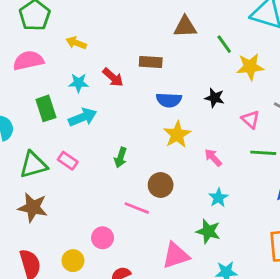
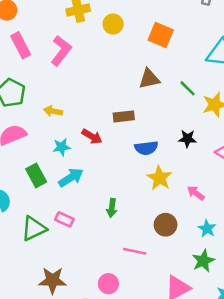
brown circle: (161, 185) -> (166, 225), moved
brown star: (33, 207) -> (52, 280), moved
green star: (208, 231) -> (203, 261), turned -30

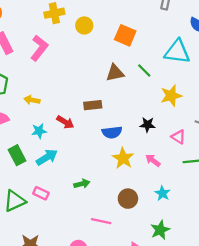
green line: (187, 88) -> (144, 70), moved
pink arrow: (196, 193) -> (153, 160), moved
green arrow: (112, 208) -> (82, 184), turned -112
cyan star: (207, 229) -> (163, 193), moved

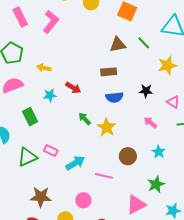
brown rectangle: (93, 105) -> (109, 72), moved
cyan arrow: (47, 157) -> (75, 163), moved
yellow star: (123, 158) -> (107, 127), moved
green arrow: (82, 184) -> (85, 119), moved, turned -120

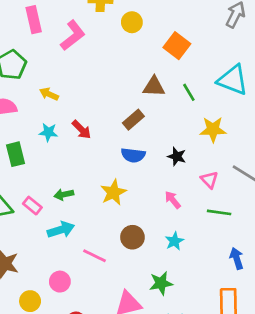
brown rectangle: (109, 72) -> (133, 120), turned -49
green arrow: (85, 119) -> (64, 194), moved, turned -72

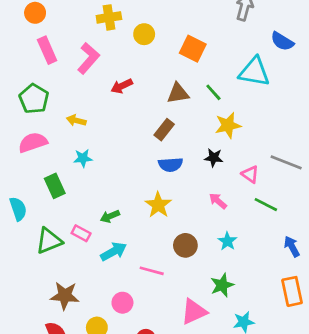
red arrow: (82, 130) -> (122, 86), moved, turned 120
yellow star: (213, 130) -> (228, 125), moved
green line: (219, 212) -> (266, 205), turned 30

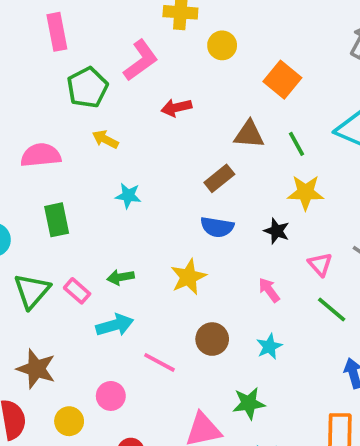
pink rectangle: (47, 50) -> (57, 32), moved
green pentagon: (34, 99) -> (87, 88), moved
cyan star: (83, 158) -> (128, 196), moved
green triangle: (49, 241) -> (32, 291), turned -40

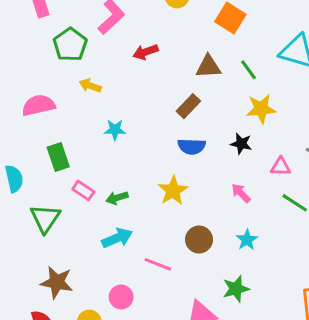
pink triangle: (320, 264) -> (281, 167), turned -40
pink rectangle: (77, 291) -> (83, 190), moved

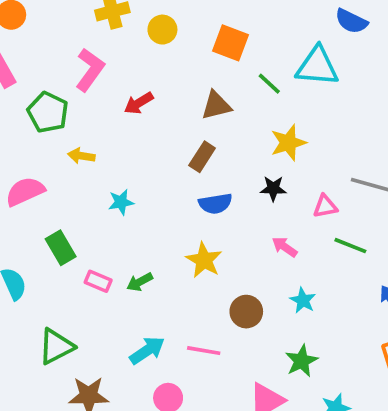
green line: (249, 70) -> (269, 84), moved
green triangle: (45, 218) -> (56, 346), moved, turned 40
cyan arrow: (117, 238) -> (147, 350), moved

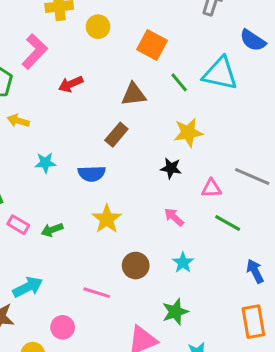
blue semicircle: (215, 204) -> (92, 174), moved
cyan arrow: (147, 350) -> (28, 287), moved

